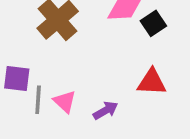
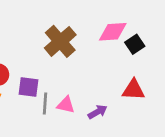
pink triangle: (65, 102) -> (66, 105), turned -30

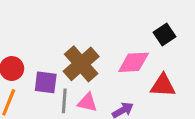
pink diamond: (113, 32) -> (134, 62), moved
brown cross: (60, 41) -> (81, 64), moved

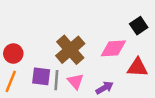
purple square: (46, 82) -> (41, 76), moved
pink triangle: (87, 102) -> (75, 81), turned 36

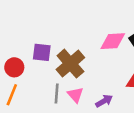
pink diamond: (113, 48) -> (113, 41), moved
purple square: (41, 76) -> (42, 52), moved

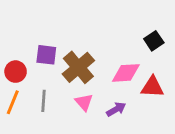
pink diamond: (113, 41) -> (126, 73), moved
gray line: (57, 94) -> (43, 101), moved

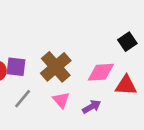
purple square: (46, 55) -> (16, 67), moved
gray line: (43, 101) -> (23, 99), turned 36

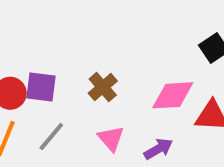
brown cross: (56, 67) -> (103, 87), size x0.6

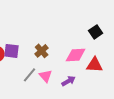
gray line: (51, 136) -> (30, 75), moved

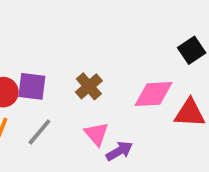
gray line: (30, 75) -> (39, 132), moved
purple arrow: (69, 81) -> (119, 151), moved

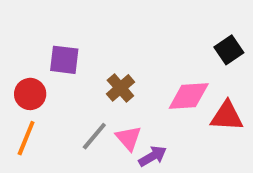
purple square: (32, 86) -> (64, 60), moved
gray line: (39, 132) -> (94, 136), moved

